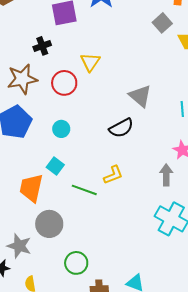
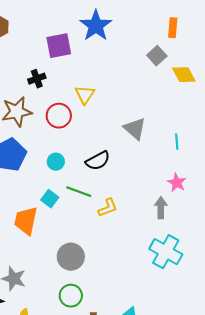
black semicircle: (121, 128) -> (98, 161), moved
green line: (84, 190) -> (79, 192), moved
gray circle: (49, 224) -> (71, 257), moved

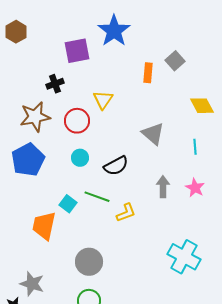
orange rectangle: (173, 28) -> (148, 73), moved
yellow diamond: (184, 75) -> (202, 106), moved
cyan circle: (56, 162) -> (80, 158), moved
gray arrow: (161, 208) -> (163, 187), moved

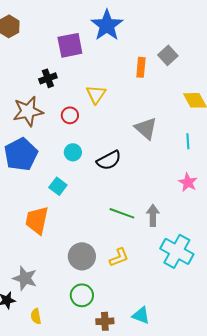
red circle: (77, 121) -> (70, 115), size x0.7
gray arrow: (163, 187) -> (153, 215), moved
green line: (97, 197) -> (122, 213), moved
cyan square: (68, 204) -> (58, 186), moved
yellow L-shape: (126, 213) -> (119, 257), moved

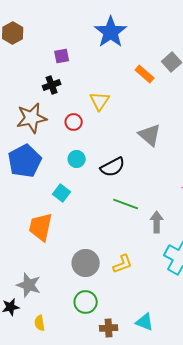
purple square: (70, 45) -> (62, 56), moved, size x0.6
orange rectangle: (141, 67) -> (145, 74), turned -54
green line: (122, 213) -> (126, 204), moved

